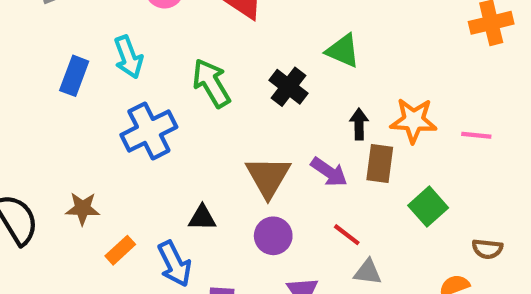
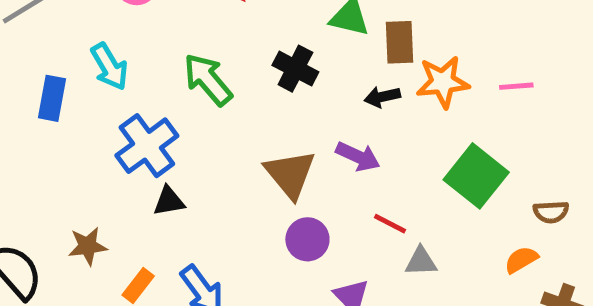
black arrow: (359, 124) -> (382, 97), turned -92
brown rectangle: (380, 164) -> (400, 42), moved
green square: (428, 207) -> (476, 176), size x1.4
black triangle: (202, 218) -> (169, 201), moved

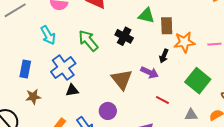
black arrow: (382, 97) -> (164, 56), moved, turned -56
blue rectangle: (52, 98) -> (25, 69), moved
purple circle: (307, 239) -> (108, 111), moved
brown star: (88, 246) -> (33, 97), moved
gray triangle: (421, 261) -> (191, 115), moved

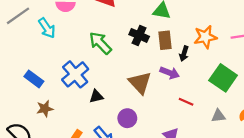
brown rectangle: (167, 26) -> (165, 40), moved
cyan arrow: (48, 35) -> (47, 28), moved
blue rectangle: (25, 69) -> (34, 79), turned -60
black triangle: (72, 90) -> (96, 96), moved

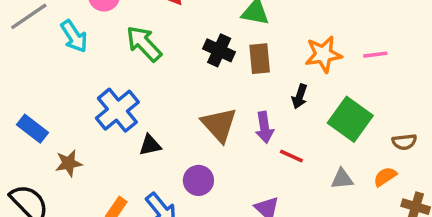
green arrow: (100, 43) -> (144, 44), moved
black arrow: (184, 54) -> (300, 96), moved
purple arrow: (170, 73) -> (264, 127), moved, turned 60
blue rectangle: (34, 79) -> (33, 129), moved

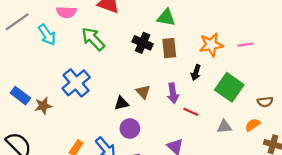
brown triangle: (219, 125) -> (143, 92), size x0.6
black triangle: (150, 145) -> (122, 103), moved
brown star: (69, 163) -> (43, 106), moved

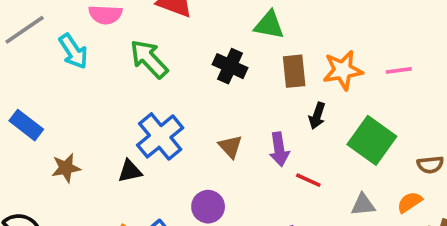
brown rectangle: (169, 48) -> (294, 71), moved
blue cross: (76, 83) -> (160, 136), moved
blue rectangle: (20, 96) -> (26, 125), moved
black triangle: (122, 103) -> (130, 171), moved

